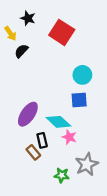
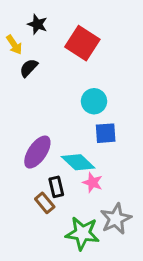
cyan circle: (82, 75) -> (94, 101), moved
green star: (62, 175) -> (82, 233), size x1.6

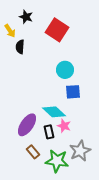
black semicircle: (29, 68) -> (20, 47), turned -40
purple ellipse: (37, 152) -> (27, 125), moved
black rectangle: (56, 187) -> (49, 132), moved
brown rectangle: (45, 203) -> (33, 152), moved

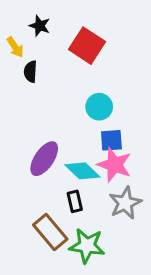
purple ellipse: (27, 125) -> (44, 159), moved
pink star: (64, 126) -> (114, 165), moved, size x1.6
gray star: (80, 151) -> (125, 203), moved
brown rectangle: (33, 152) -> (50, 232), size x1.6

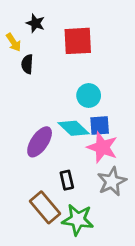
red square: (87, 46) -> (78, 41), turned -36
cyan diamond: (82, 171) -> (74, 128), moved

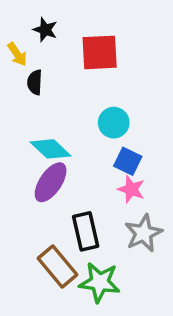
blue square: (100, 126) -> (128, 161), turned 30
cyan diamond: (74, 128) -> (51, 149), moved
pink star: (102, 147) -> (131, 189), size x0.7
black rectangle: (67, 180) -> (86, 231), size x1.5

